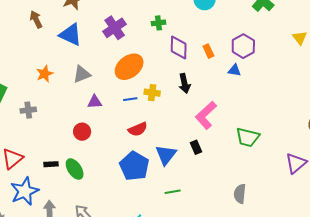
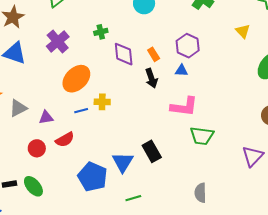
gray triangle: (82, 74) -> (18, 108), moved
black arrow: (184, 83) -> (151, 78), moved
pink L-shape: (206, 115) -> (184, 107), moved, turned -124
red semicircle: (138, 129) -> (65, 140), moved
black rectangle: (196, 147) -> (152, 151), size x1.5

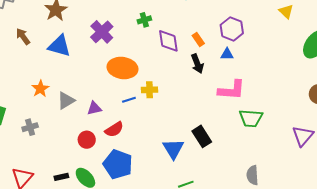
orange ellipse: (76, 79) -> (122, 68), turned 56
blue pentagon: (93, 177) -> (118, 164), moved

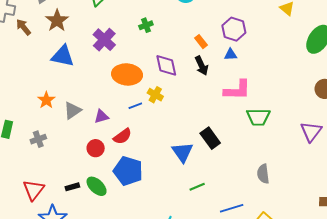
brown arrow: (23, 36) -> (24, 27), moved
purple diamond: (168, 41) -> (166, 65), moved
yellow cross: (149, 90) -> (155, 95), turned 35

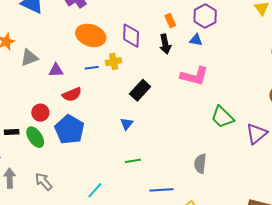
yellow cross: (155, 95) -> (114, 62), turned 35
green trapezoid: (258, 117) -> (222, 117), moved, turned 30
black rectangle: (210, 138) -> (140, 90), moved, turned 65
red circle: (96, 148) -> (40, 113), moved
blue triangle: (182, 152) -> (127, 124), size x0.6

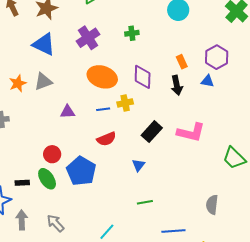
gray triangle: (29, 58) -> (43, 82), moved
pink L-shape: (194, 76) -> (191, 132), moved
red semicircle: (72, 94) -> (106, 139), moved
black rectangle: (12, 132) -> (22, 183), moved

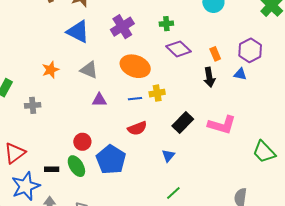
purple diamond: (143, 77) -> (178, 49), moved, turned -50
gray triangle: (43, 82) -> (89, 70), moved, turned 42
green line: (145, 202) -> (173, 193), turned -35

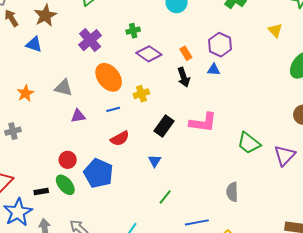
blue triangle: (78, 32) -> (34, 44), moved, size x0.7
orange ellipse: (135, 66) -> (109, 77), turned 40
yellow cross: (157, 93) -> (141, 94), moved

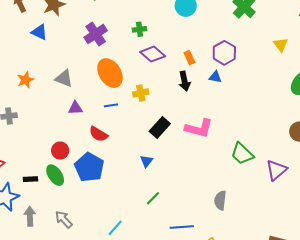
red semicircle: (120, 138) -> (98, 134), moved, turned 54

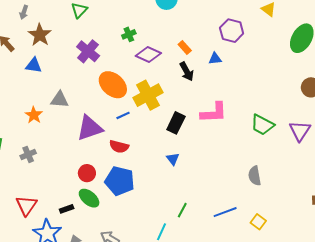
purple hexagon: (224, 53) -> (232, 31), moved
gray triangle: (64, 78) -> (60, 100), moved
yellow cross: (141, 93) -> (148, 95), size x1.8
purple triangle: (75, 108) -> (90, 128), size x1.8
green line: (153, 198) -> (182, 210), moved

